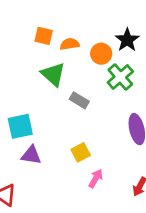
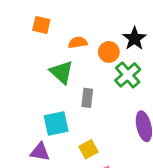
orange square: (44, 36) -> (41, 25), moved
gray rectangle: (79, 100) -> (87, 98), turned 66
cyan square: (20, 126) -> (56, 124), moved

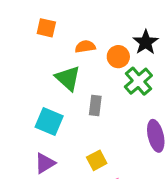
cyan square: (56, 124) -> (49, 121), moved, turned 35
purple triangle: (40, 152) -> (45, 163), turned -40

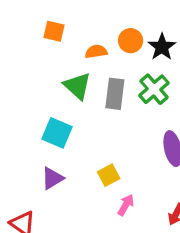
orange circle: (118, 57) -> (131, 41), moved
gray rectangle: (95, 106) -> (115, 94), moved, size x1.4

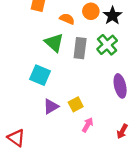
orange semicircle: (96, 52) -> (67, 19), turned 32
purple triangle: (52, 178) -> (51, 106), moved

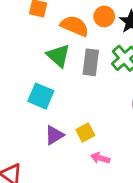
orange semicircle: (67, 19) -> (75, 26), size x1.5
pink arrow: (88, 125) -> (100, 158), turned -104

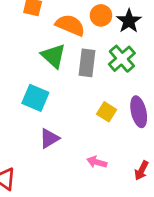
yellow square: (85, 132) -> (107, 112), moved, turned -30

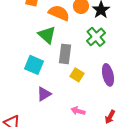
gray rectangle: (87, 63) -> (65, 54), moved
yellow square: (107, 112) -> (77, 75), moved

